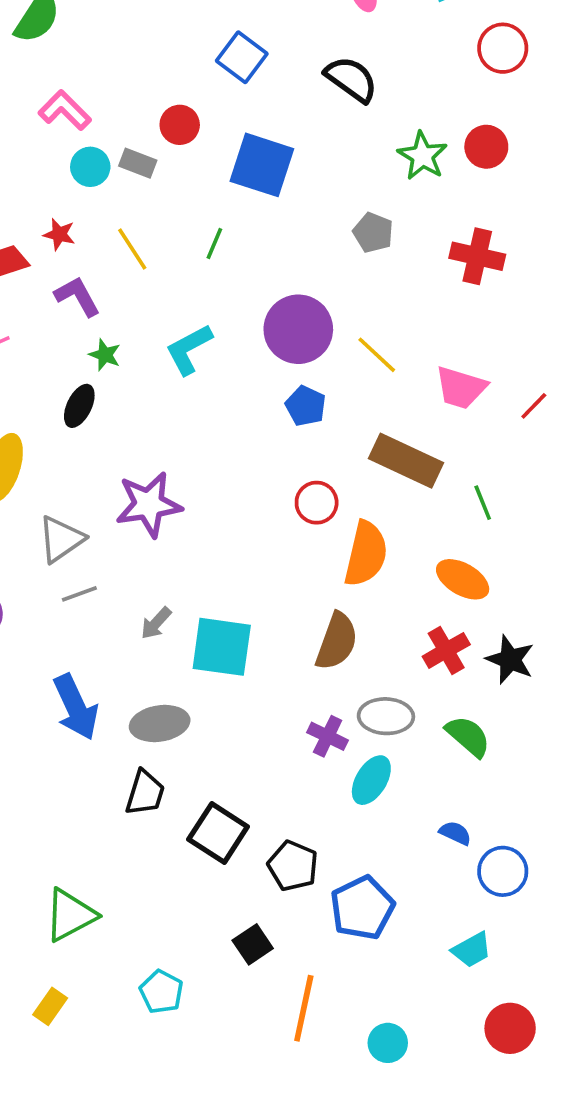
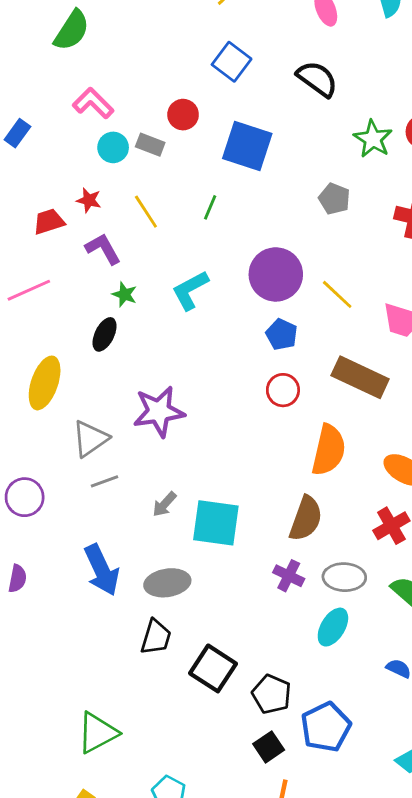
red circle: (317, 503) -> (283, 390), moved
purple cross: (328, 736) -> (289, 576), moved
black square: (253, 944) -> (269, 747), moved

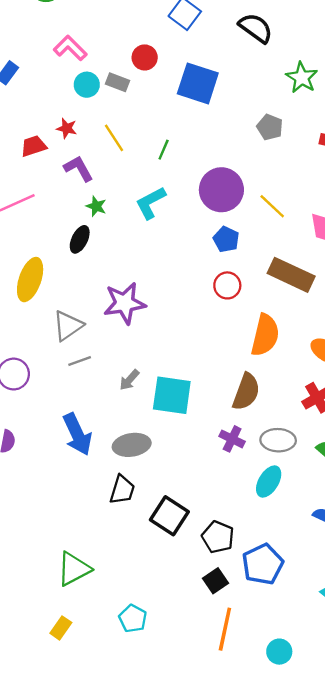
green line: (210, 207) -> (164, 150), moved

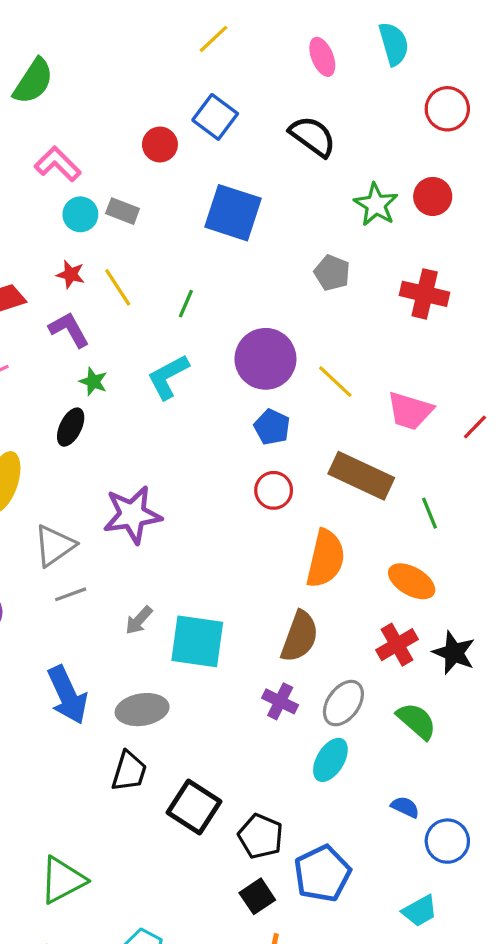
red circle: (145, 57) -> (160, 145), moved
red star: (67, 128) -> (71, 274), moved
gray ellipse: (278, 440) -> (343, 703), turned -56

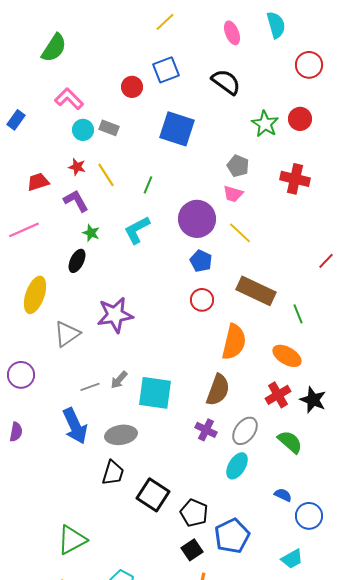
blue square: (215, 117) -> (166, 70), turned 32
pink trapezoid: (410, 411) -> (233, 194), moved, size x0.7
gray line: (71, 594) -> (90, 387), moved

